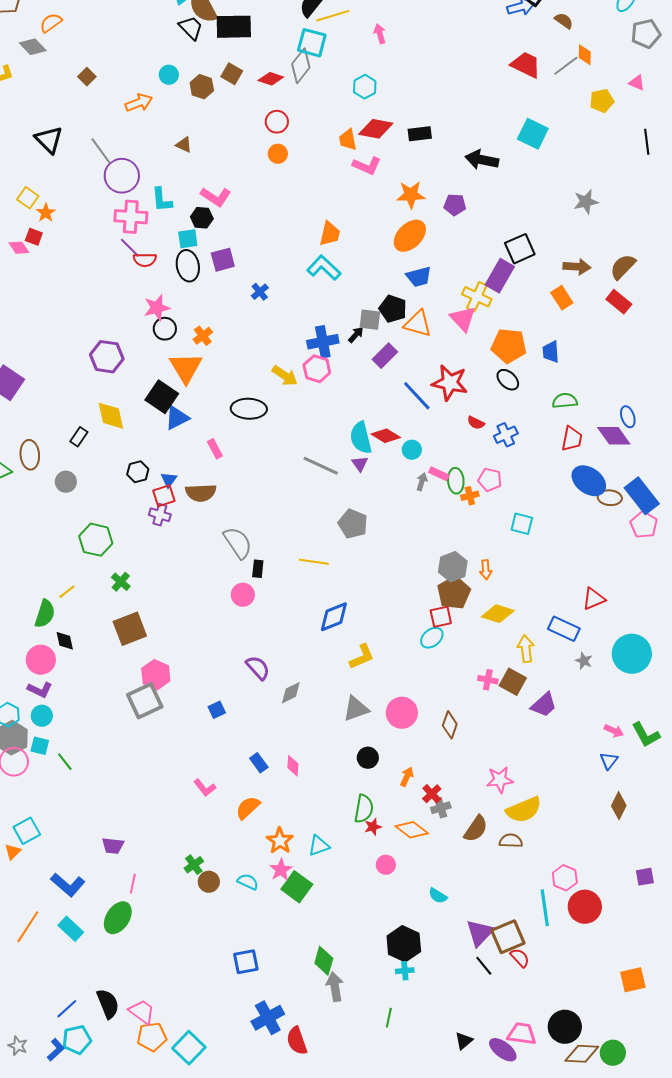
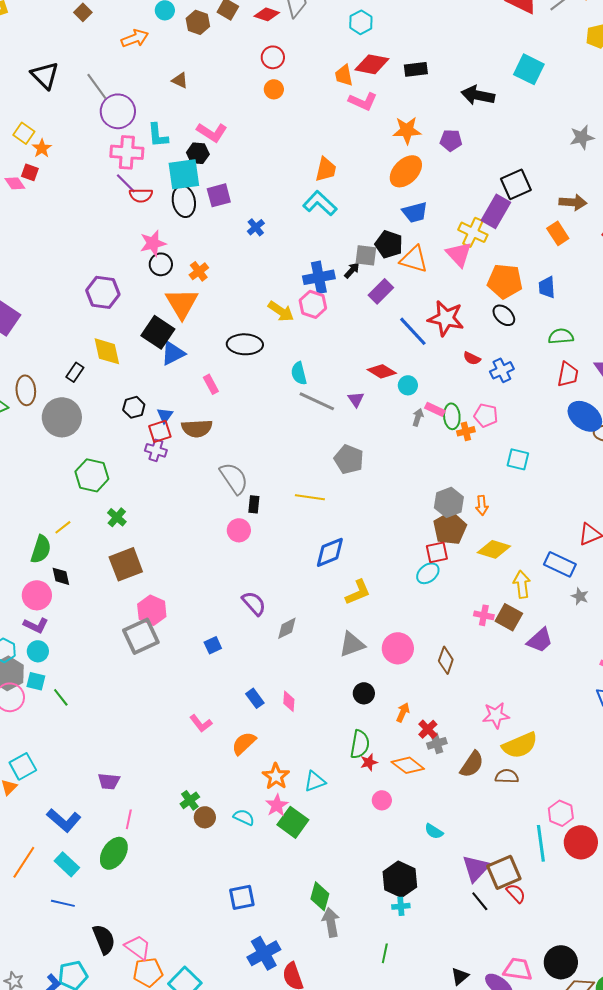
cyan square: (188, 239) -> (184, 174), size x1.6
cyan semicircle: (361, 438) -> (299, 373), moved, size x0.7
gray circle: (66, 482) -> (62, 417), size x1.8
blue line: (67, 1009) -> (63, 903), moved, turned 55

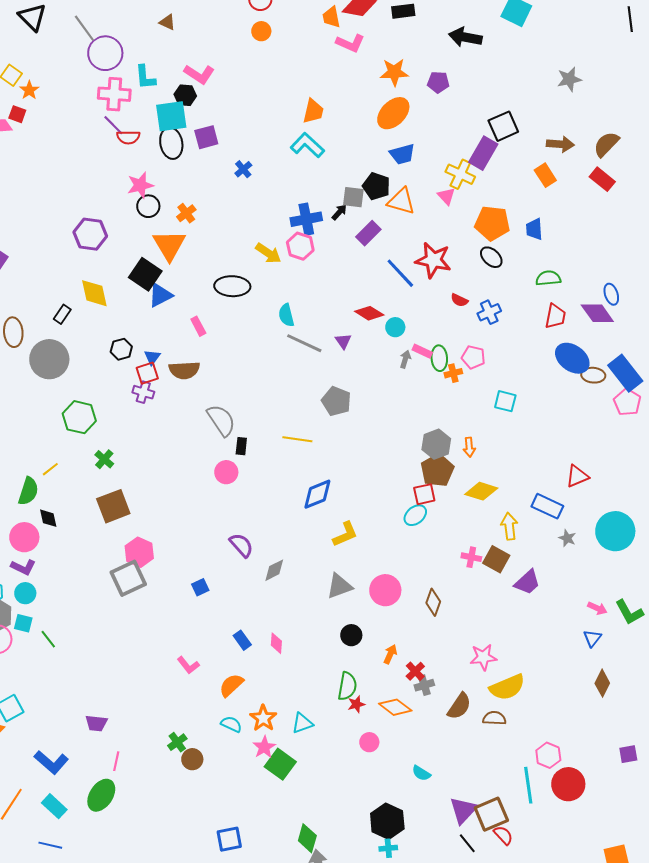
pink triangle: (459, 254) -> (446, 196), size x0.7
cyan semicircle: (244, 817) -> (231, 724), moved

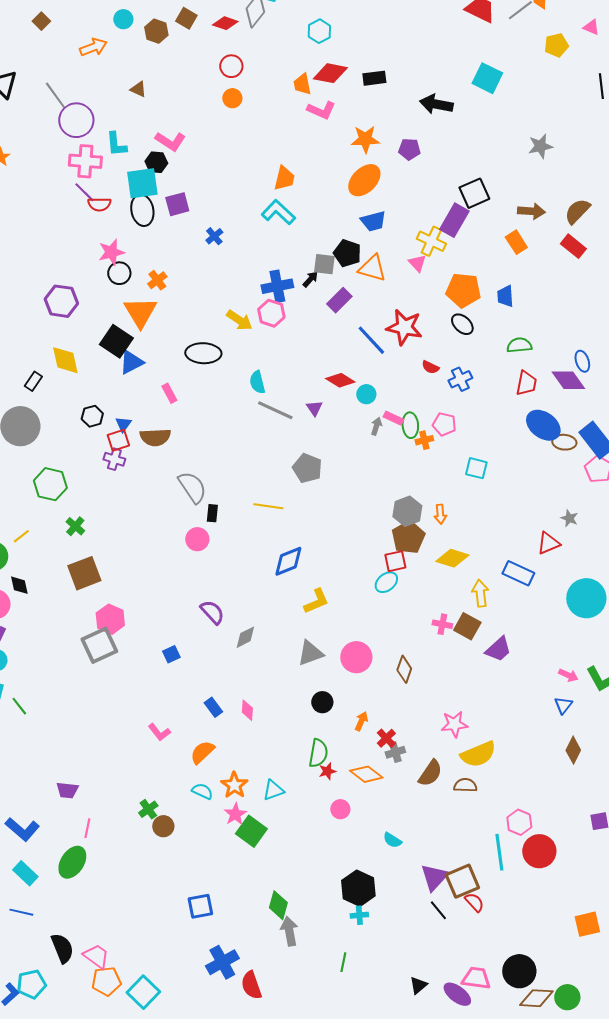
gray star: (567, 538) -> (569, 518), moved

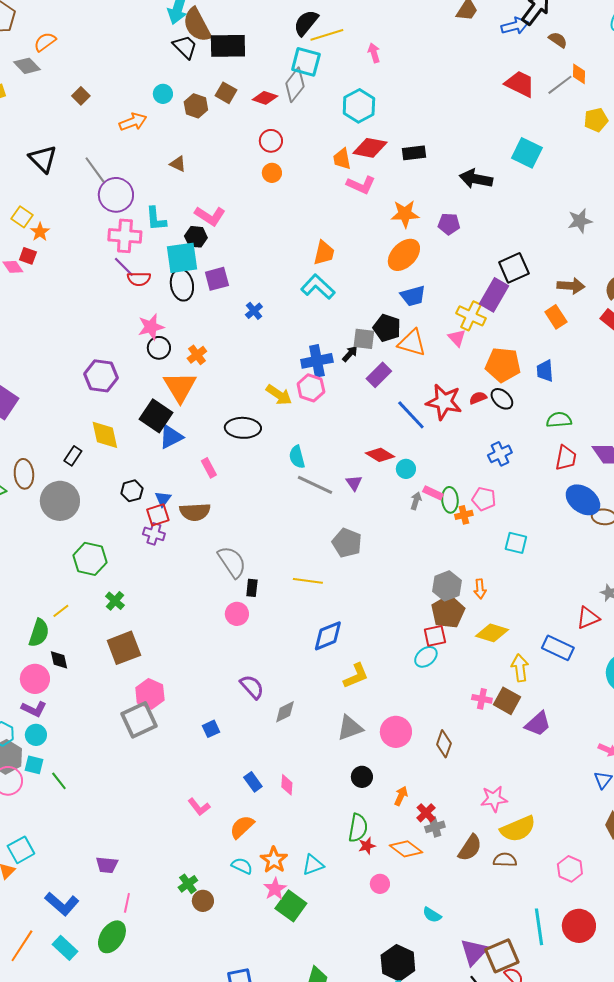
cyan hexagon: (319, 31) -> (359, 106), size x1.4
red semicircle: (430, 367) -> (478, 398), moved, turned 132
pink hexagon: (519, 822) -> (570, 869), moved

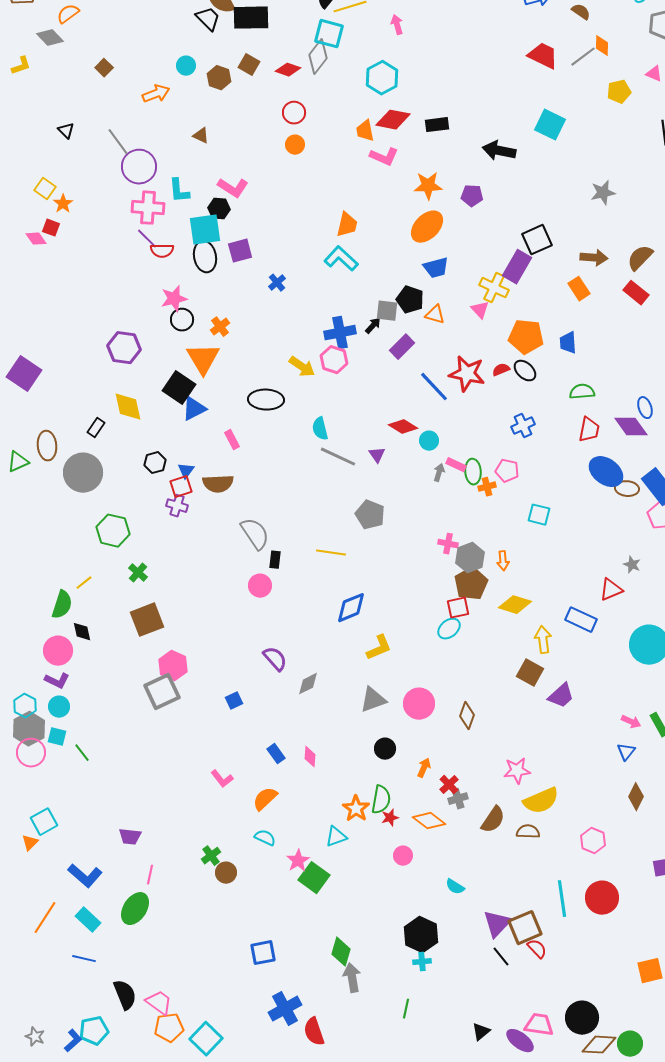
black triangle: (43, 159) -> (66, 131), size x0.6
orange triangle: (412, 343) -> (435, 315), size x0.7
pink cross: (482, 699) -> (448, 544), moved
orange star: (274, 860) -> (356, 809), moved

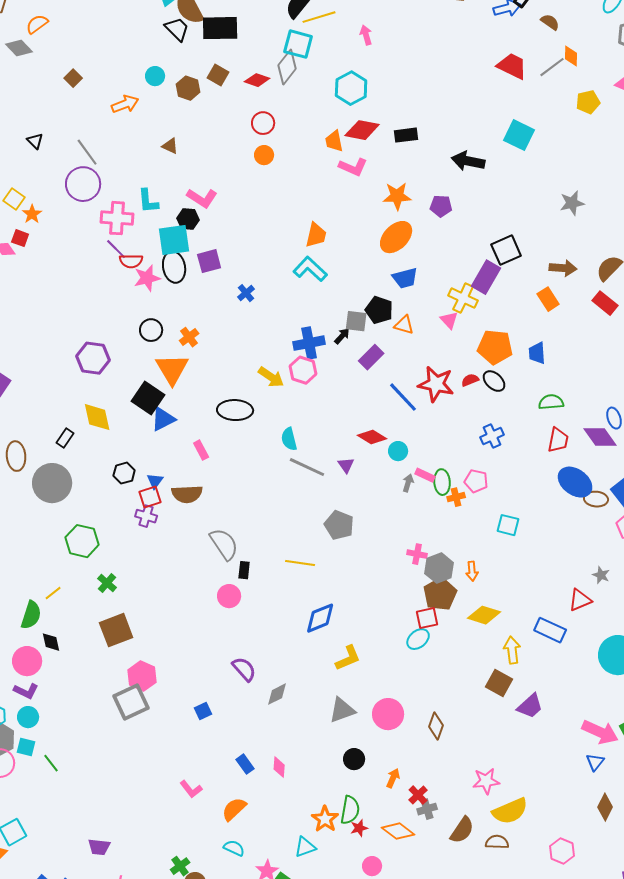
purple circle: (139, 167) -> (83, 184), moved
pink star: (174, 299) -> (147, 278), moved
pink arrow: (631, 722) -> (600, 732), size x1.8

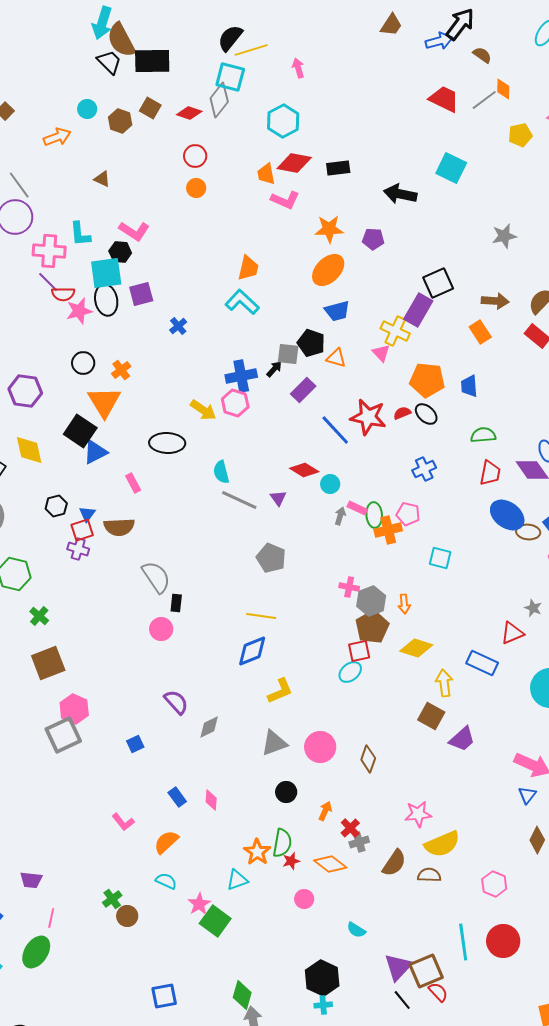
orange cross: (456, 497) -> (388, 530), size x1.5
yellow line: (300, 563) -> (261, 616), moved

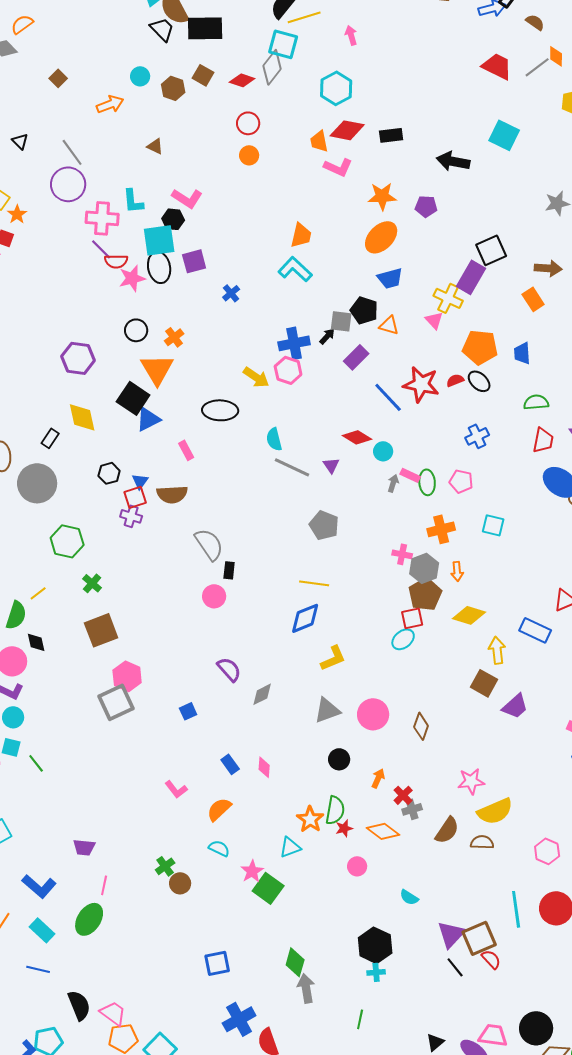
orange cross: (388, 530) -> (441, 529), moved

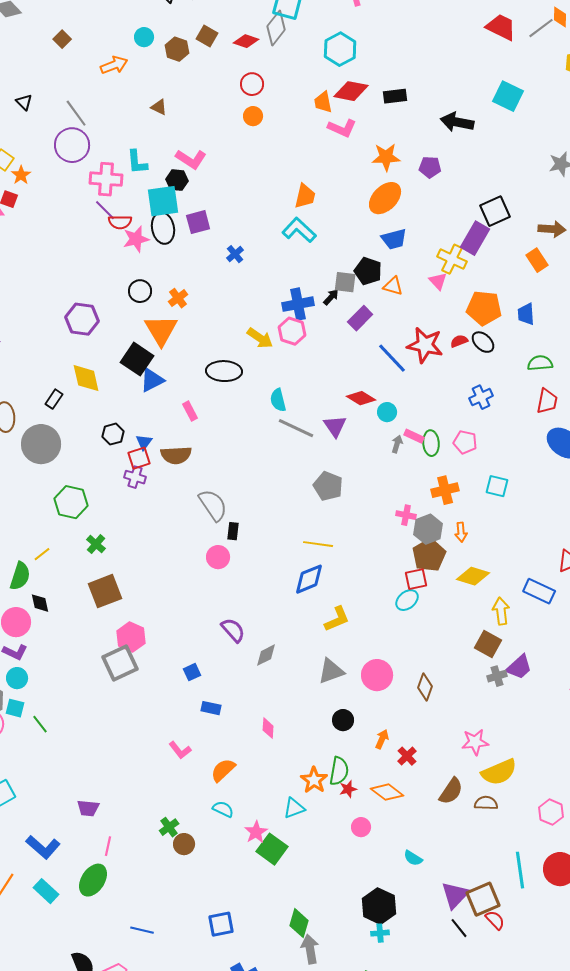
purple triangle: (331, 465) -> (335, 426), size x1.4
blue rectangle: (230, 764) -> (211, 708), moved, turned -42
gray cross: (412, 809) -> (497, 676), moved
blue line: (38, 969) -> (142, 930), moved

